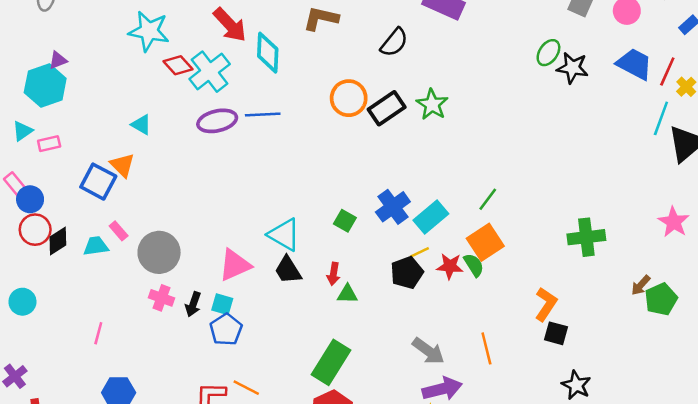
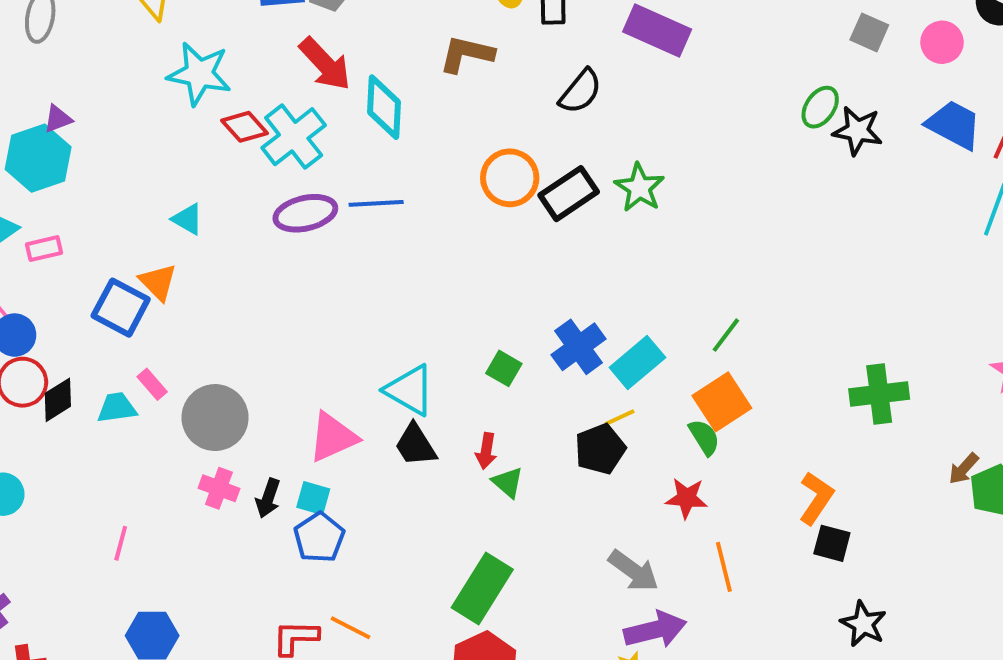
red star: (450, 266) -> (687, 498), moved
green triangle: (347, 294) -> (508, 482), turned 40

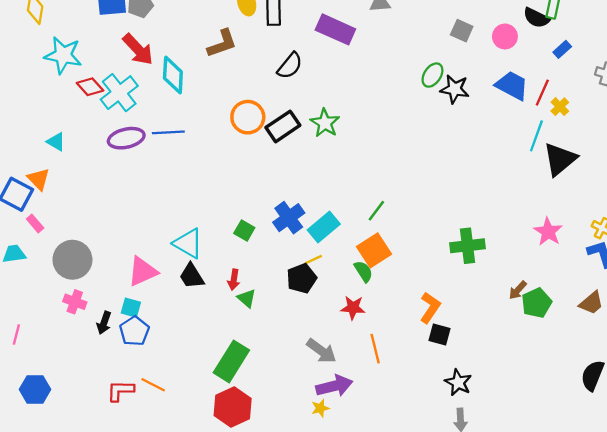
brown L-shape: (467, 54) -> (222, 43), turned 148
pink rectangle: (152, 384) -> (35, 223), moved
black arrow: (268, 498) -> (104, 323), moved

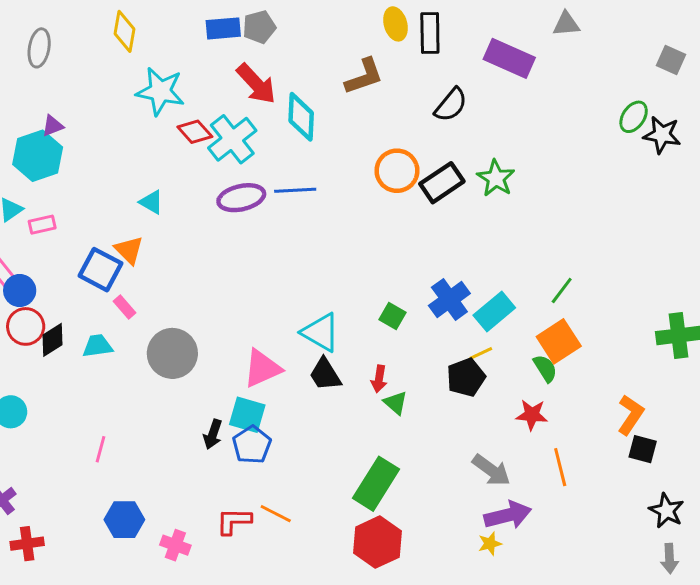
pink cross: (75, 302) -> (175, 545), moved
cyan square: (131, 308) -> (247, 415), size x1.4

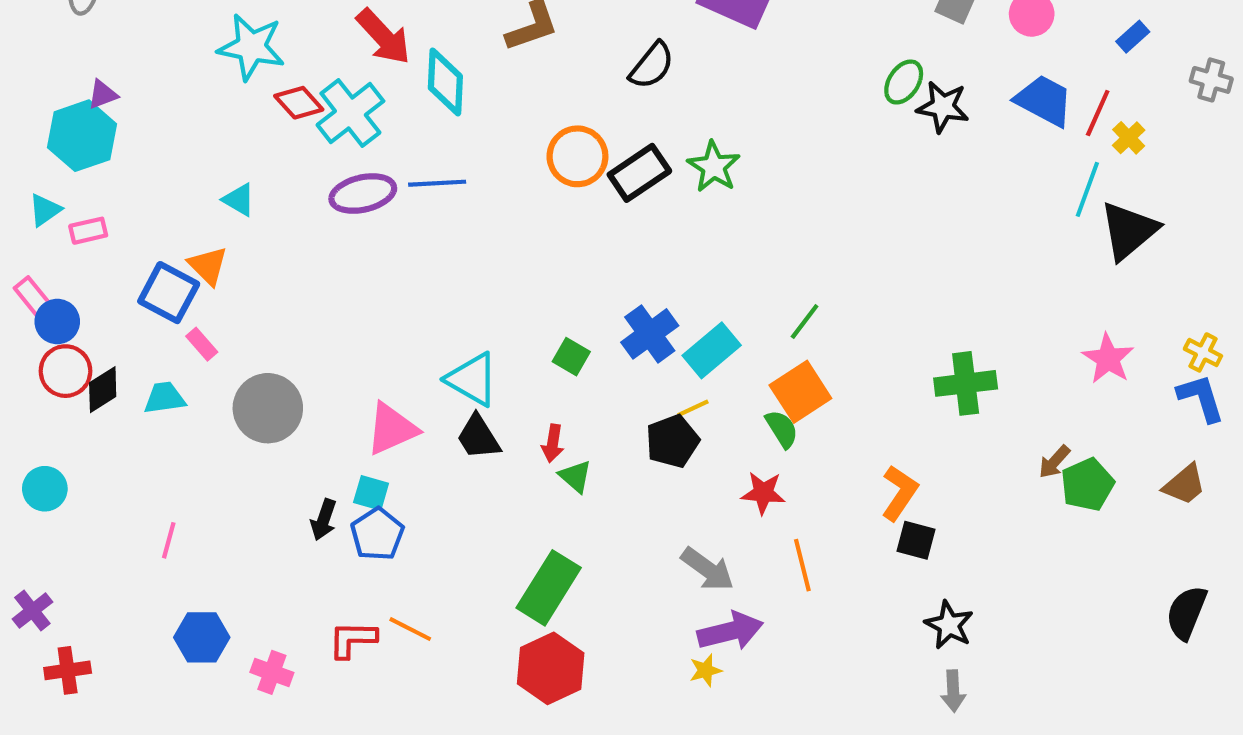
cyan square: (247, 415) -> (371, 493), size x0.7

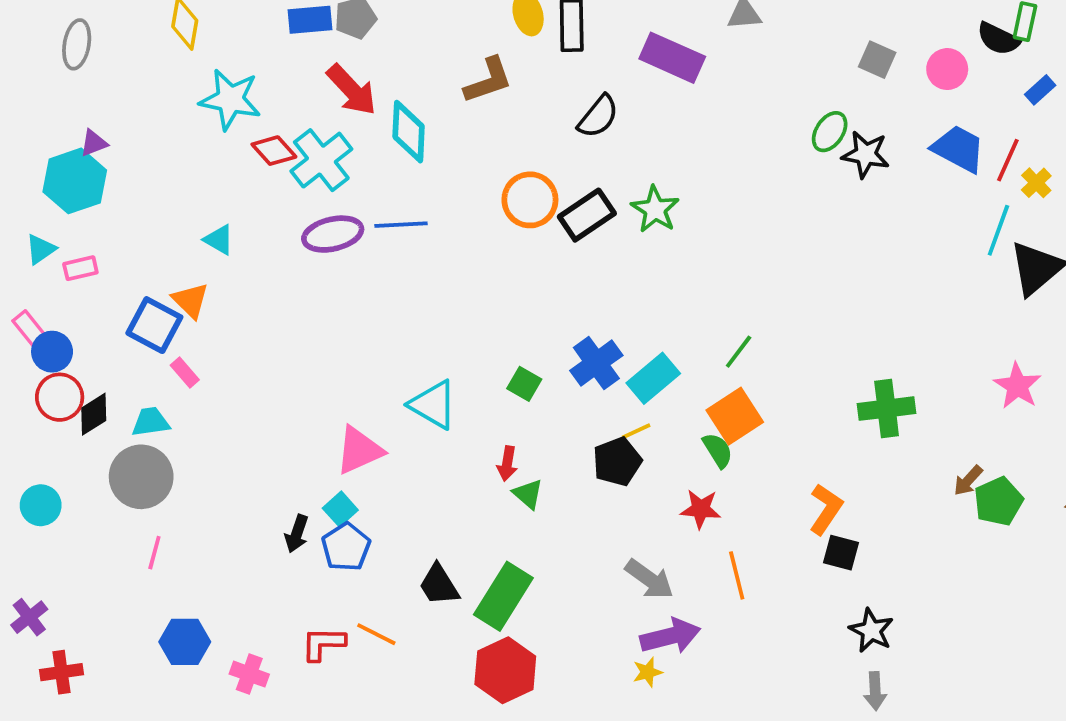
gray circle: (268, 408) -> (141, 477), moved
black trapezoid: (478, 437) -> (439, 585), moved
cyan square: (371, 493) -> (340, 509), turned 32

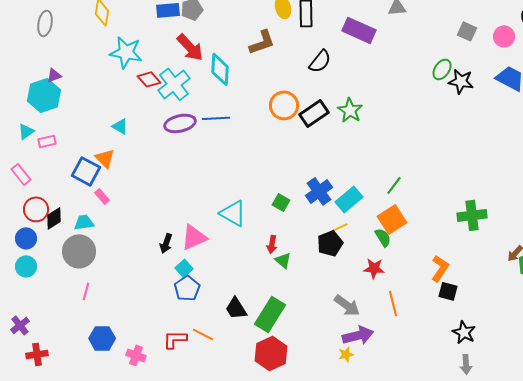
blue circle: (52, 352) -> (26, 238), moved
black arrow: (297, 534) -> (166, 243), moved

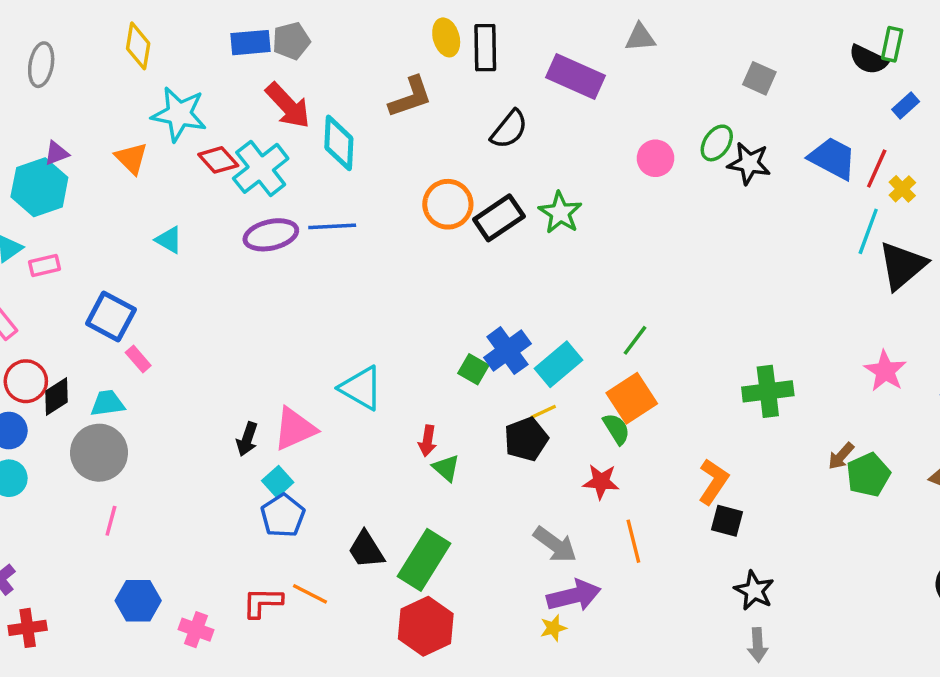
pink circle: (504, 36) -> (655, 158), moved
orange triangle: (105, 158) -> (131, 158), moved
green square: (281, 202) -> (473, 369), moved

